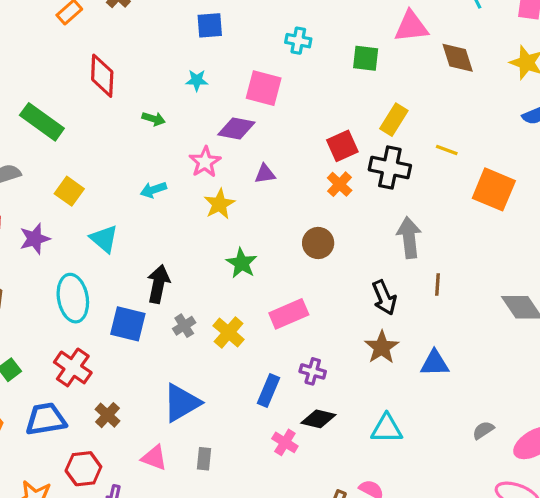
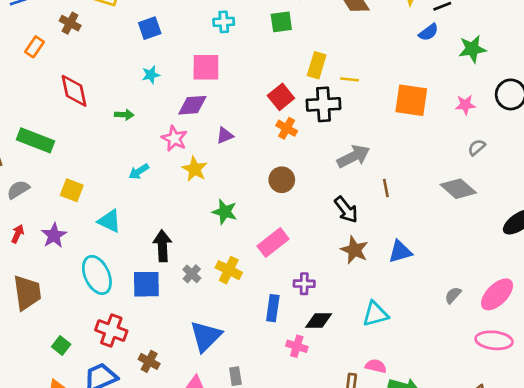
yellow line: (447, 150) -> (349, 79), moved
gray arrow: (409, 238) -> (353, 156), turned 84

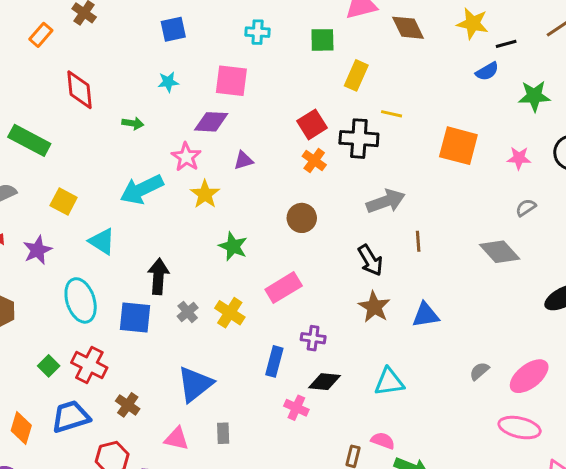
yellow rectangle: (317, 65) -> (356, 75), moved
cyan arrow: (139, 171) -> (142, 189), size x1.8
green square: (61, 346) -> (49, 366), moved

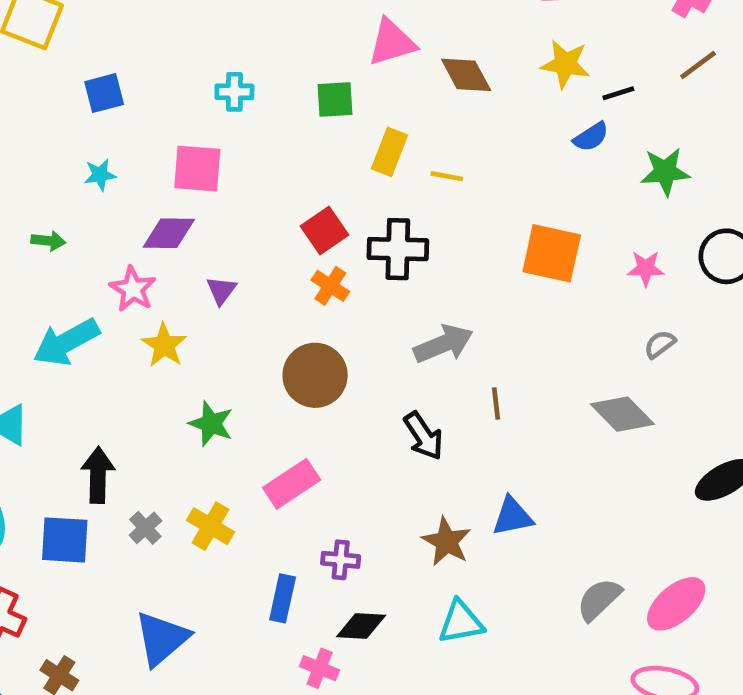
yellow line: (392, 114) -> (447, 176), moved
purple triangle: (243, 160) -> (221, 290), turned -35
brown circle: (302, 218) -> (315, 375), size x1.4
brown star: (374, 307) -> (447, 542), moved
gray semicircle: (479, 371) -> (599, 599), size x1.5

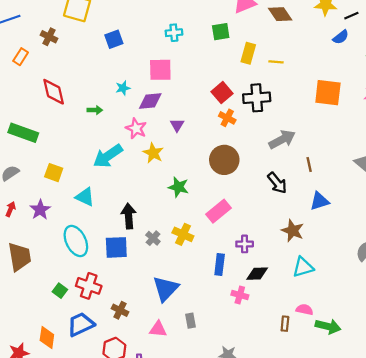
cyan star: (100, 175) -> (123, 88), moved
blue triangle: (512, 516) -> (319, 201), moved

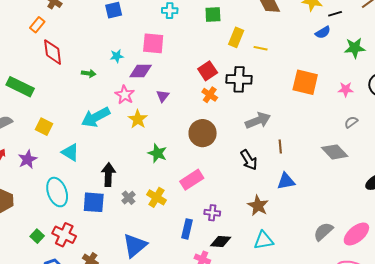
orange rectangle: (21, 57) -> (37, 25), moved

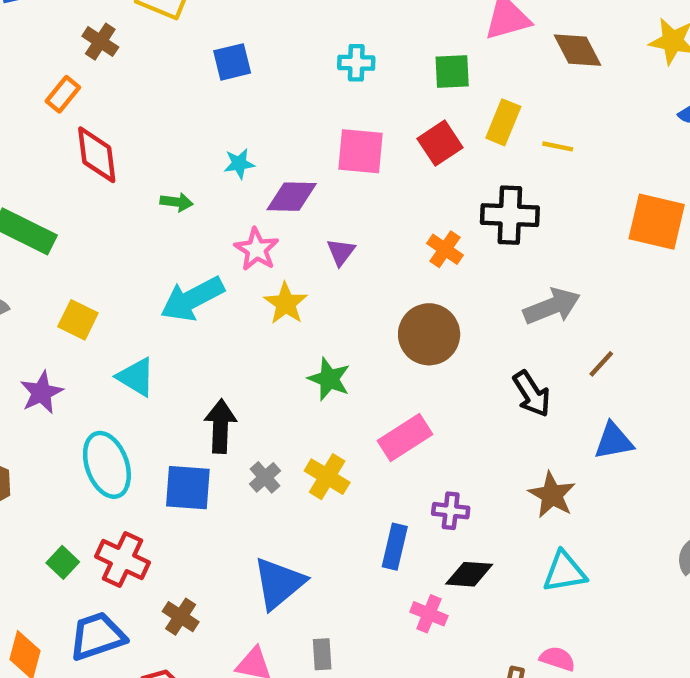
pink square: (153, 43) -> (361, 151), moved
red square: (208, 71) -> (440, 143), moved
brown line: (280, 146) -> (601, 364), turned 48

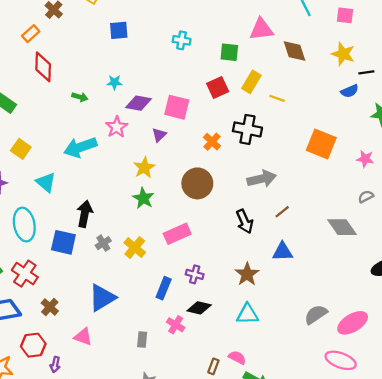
pink square: (361, 151) -> (177, 107), moved
yellow star: (286, 303) -> (144, 168), moved
gray rectangle: (322, 654) -> (142, 340), moved

